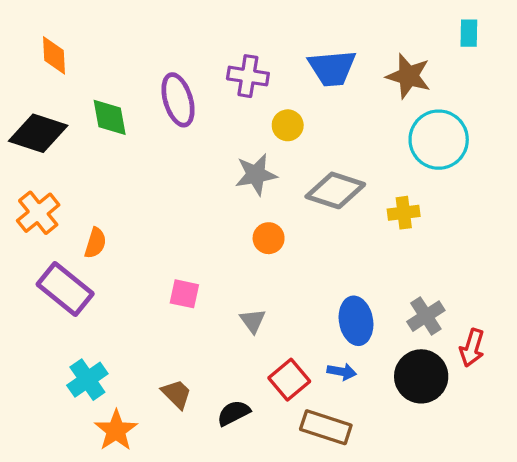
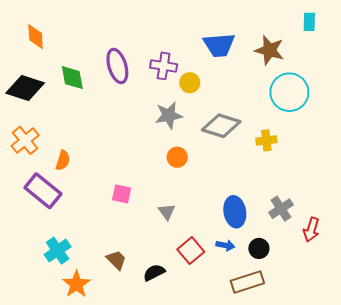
purple cross: (248, 76) -> (164, 66), moved
black circle: (421, 376) -> (259, 248), moved, size x0.6
brown rectangle: (326, 427) -> (247, 282), moved, turned -36

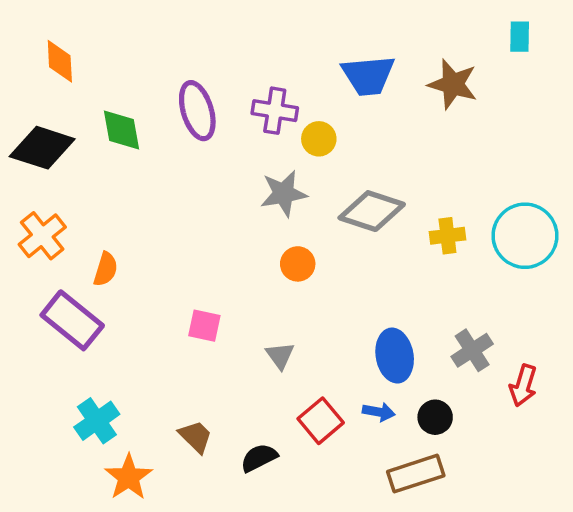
cyan circle: (289, 92) -> (525, 236), moved

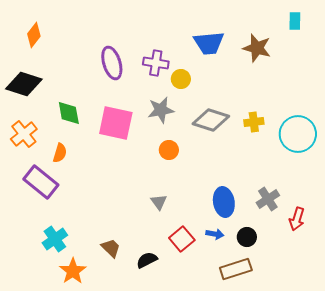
orange diamond: (60, 61) -> (34, 35), turned 40
green diamond: (121, 130) -> (69, 113), moved
yellow cross: (447, 236) -> (254, 122), moved
pink square: (204, 326) -> (116, 123), moved, size x1.8

